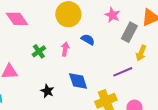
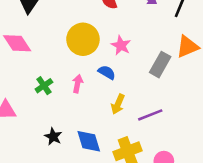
pink star: (112, 15) -> (121, 45), moved
yellow arrow: (141, 53) -> (118, 104), moved
blue diamond: (78, 81) -> (89, 141), moved

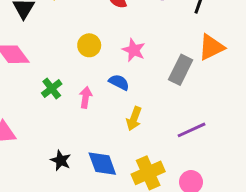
yellow circle: (83, 39) -> (89, 45), size x0.6
green cross: (44, 86) -> (52, 89), moved
purple line: (150, 115) -> (192, 130), moved

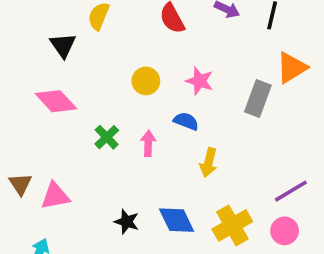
purple line: (192, 130) -> (291, 191), moved

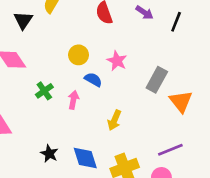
orange triangle: (292, 68) -> (181, 101), moved, turned -45
blue semicircle: (186, 121) -> (93, 80), moved

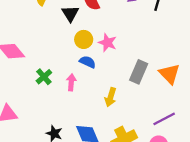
black triangle: (23, 20) -> (70, 14), moved
yellow circle: (79, 55) -> (84, 39), moved
gray rectangle: (157, 80) -> (139, 72), moved

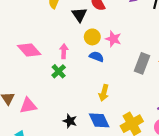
pink arrow: (71, 82) -> (64, 51), moved
yellow arrow: (111, 97) -> (104, 93), moved

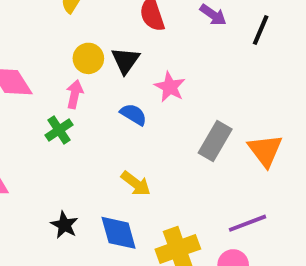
black triangle: (79, 15) -> (126, 60), moved
yellow circle: (92, 37) -> (88, 58), moved
yellow arrow: (104, 93) -> (136, 184), turned -77

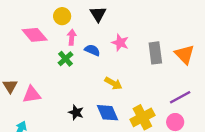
yellow circle: (88, 58) -> (62, 16), moved
pink star: (170, 87) -> (120, 43), moved
blue semicircle: (133, 114) -> (92, 50), moved
gray rectangle: (215, 141) -> (155, 53), turned -30

